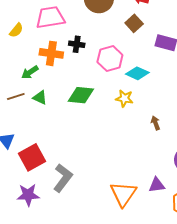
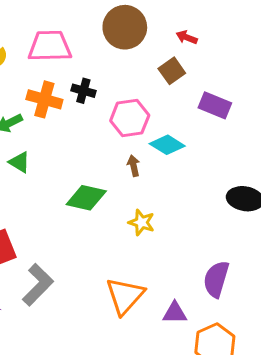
green diamond: (81, 95) -> (86, 198), moved
yellow star: (124, 98) -> (141, 222), moved
brown arrow: (156, 123) -> (134, 166), moved
orange triangle: (123, 194) -> (125, 296), moved

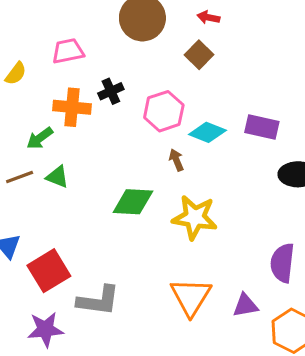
pink trapezoid: (50, 46) -> (68, 51), size x0.7
black cross: (83, 91) -> (111, 91), turned -30
purple rectangle: (215, 105) -> (262, 127), moved
yellow star: (141, 222) -> (195, 217), size x1.6
gray L-shape: (38, 285) -> (98, 301), turned 63

